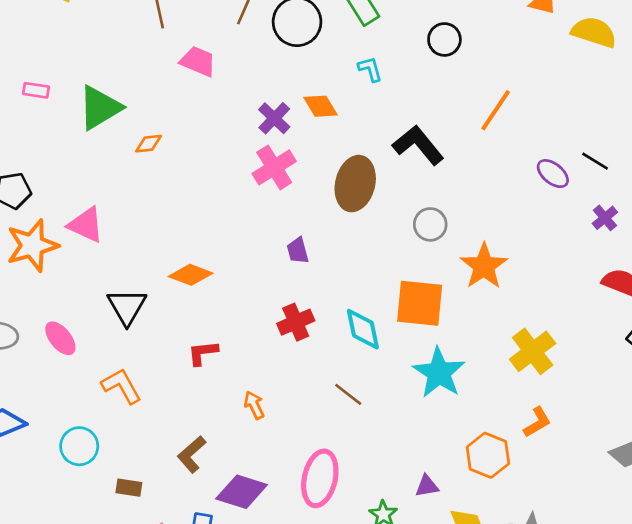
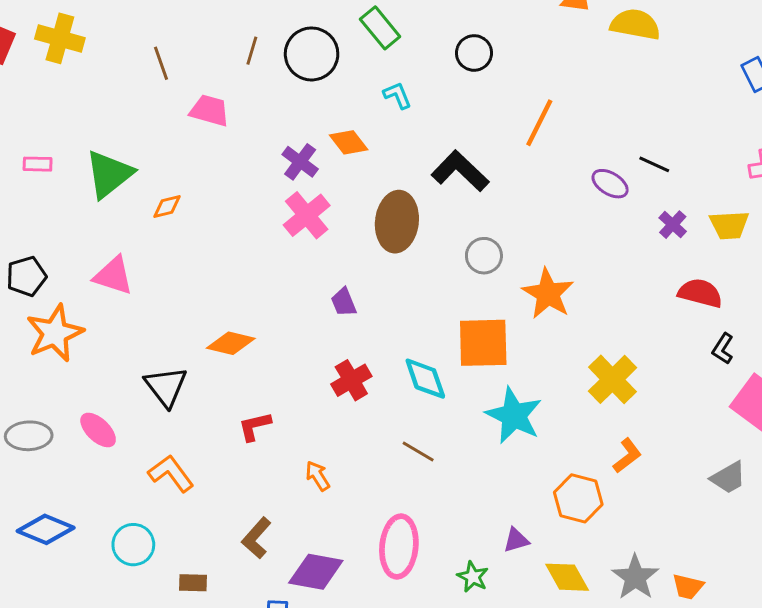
pink triangle: (86, 225) -> (113, 276), moved

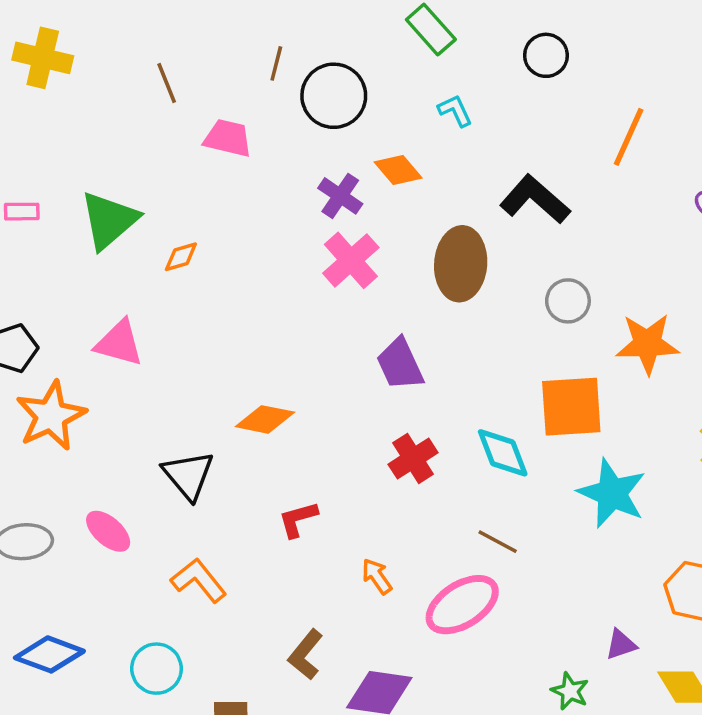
black circle: (312, 54) -> (334, 96), moved
orange star: (548, 294) -> (647, 344), turned -30
purple trapezoid: (344, 302) -> (400, 364), size x1.5
pink ellipse: (399, 547) -> (462, 605), moved, turned 54

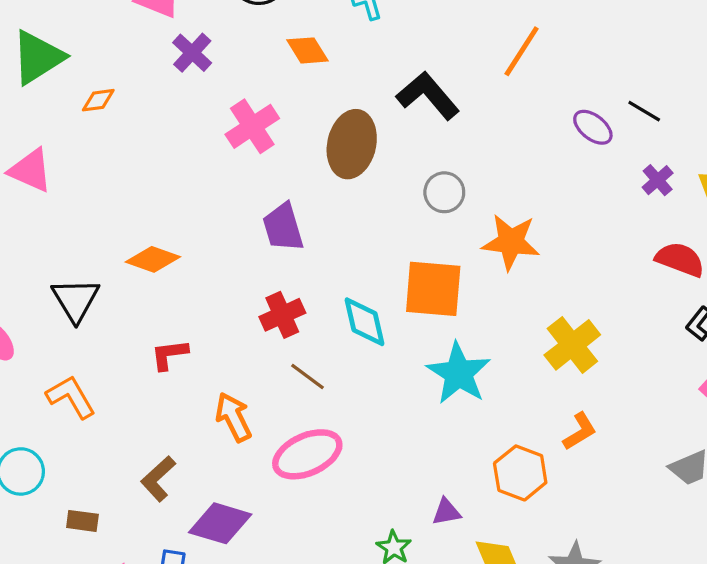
purple cross: (340, 196) -> (192, 53), moved
brown line: (498, 542) -> (307, 376), moved
orange arrow: (377, 576) -> (233, 417), size x1.4

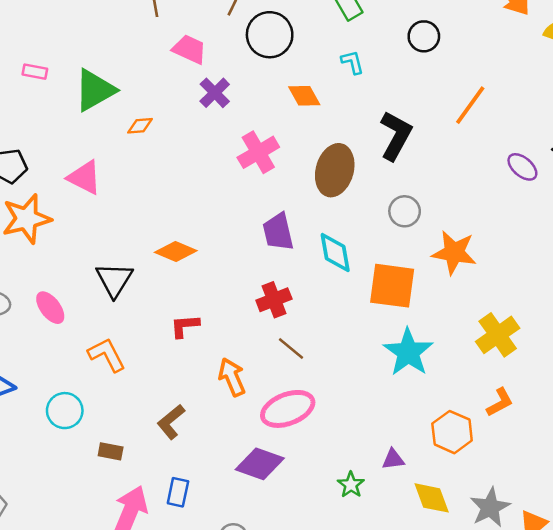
black L-shape: (428, 96) -> (396, 136), turned 66
cyan diamond: (365, 322) -> (335, 252), moved
purple diamond: (220, 523) -> (260, 464), moved

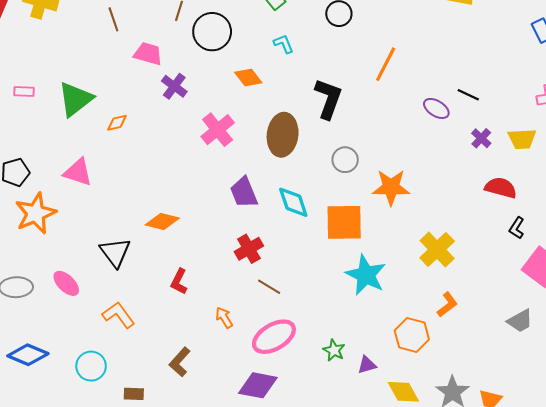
red L-shape: (185, 326) -> (179, 282), turned -50
orange arrow: (232, 377) -> (224, 318), size x0.7
green star: (351, 485) -> (334, 350), moved

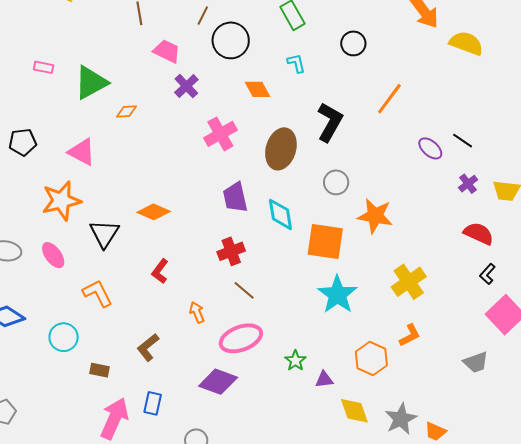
orange star: (36, 213) -> (61, 201), moved

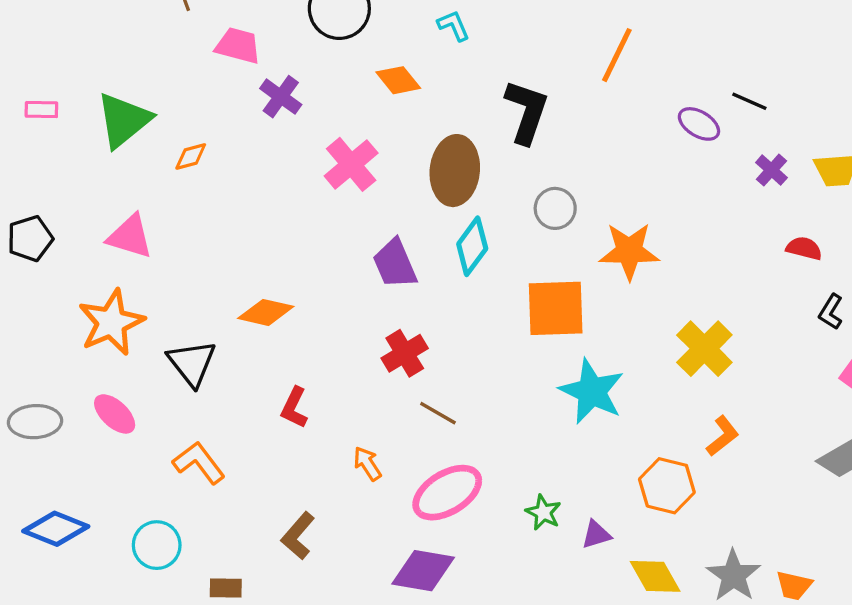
cyan diamond: (280, 214) -> (472, 246), moved, turned 56
red semicircle: (479, 233) -> (804, 248), size x0.7

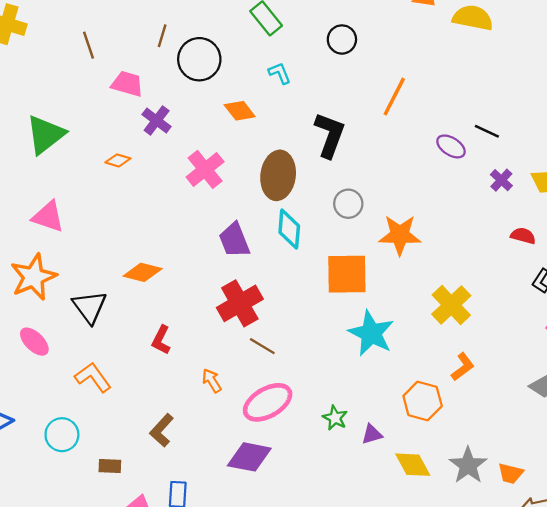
orange diamond: (191, 156) -> (118, 160), moved, turned 30
cyan diamond: (472, 246) -> (289, 229), turned -33
red cross: (405, 353) -> (240, 303), size x1.4

